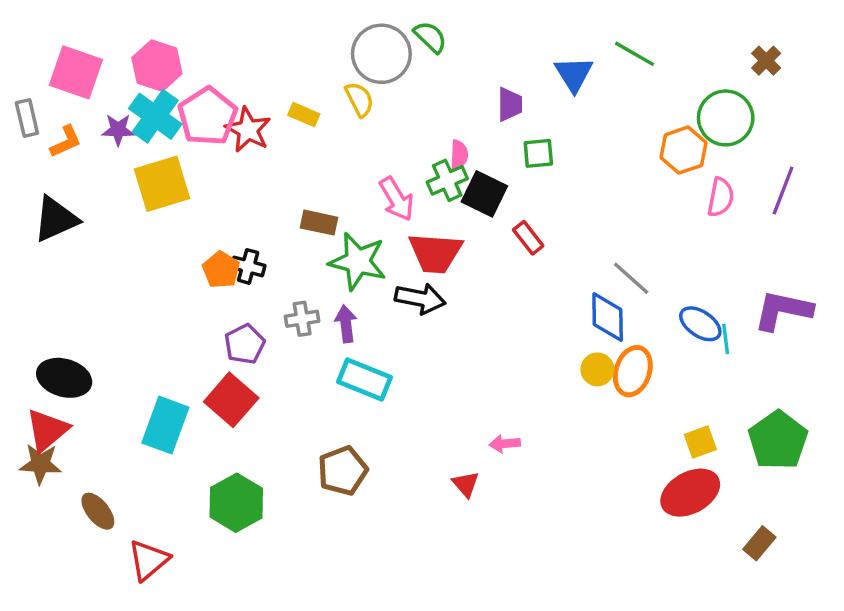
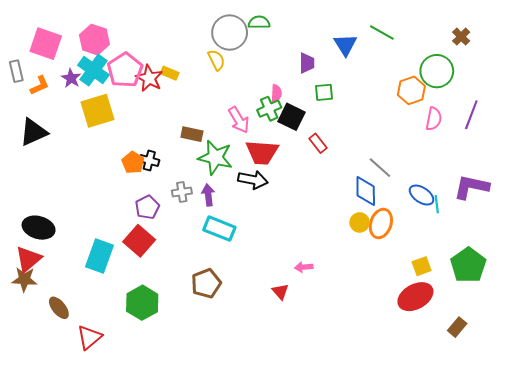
green semicircle: (430, 37) -> (259, 22), turned -45
yellow rectangle: (304, 115) -> (170, 73), moved
purple star: (118, 130) -> (71, 78), turned 30

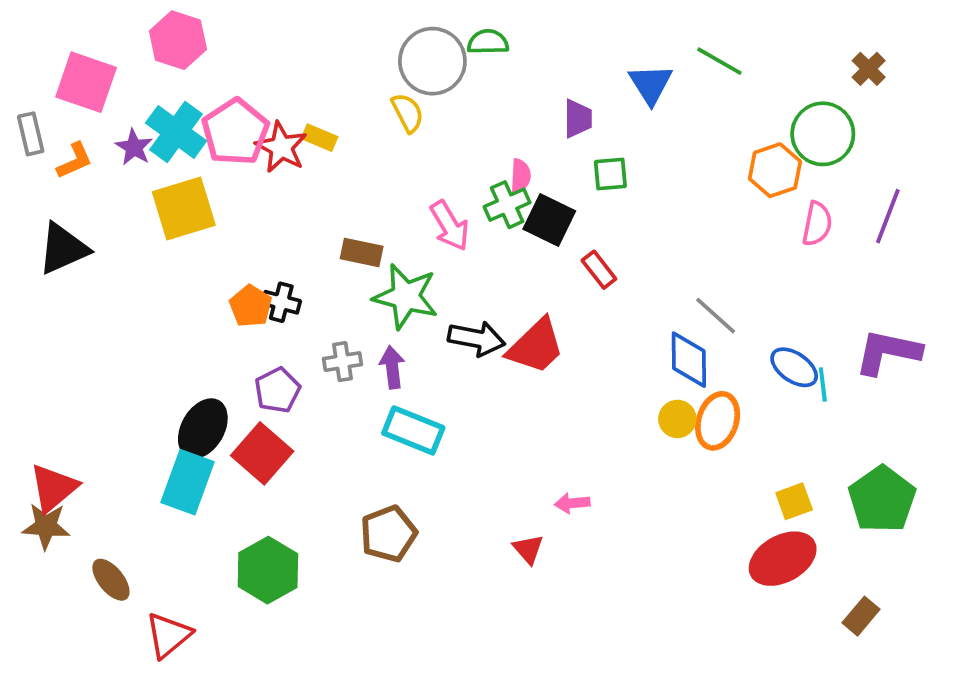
pink hexagon: (94, 40) -> (178, 40), moved
red trapezoid: (262, 152) -> (536, 346), moved, turned -48
black ellipse: (39, 228) -> (203, 429), moved, turned -76

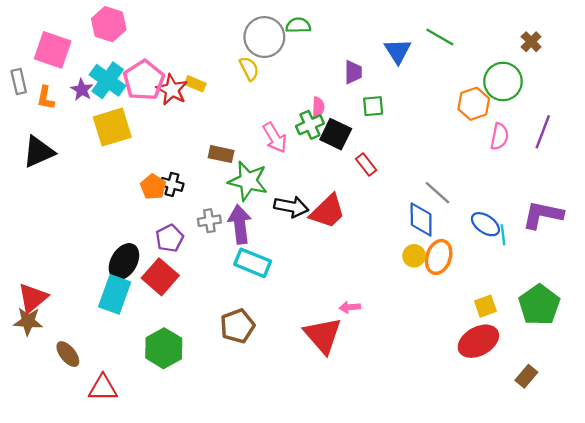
orange L-shape: (75, 161) -> (46, 98), turned 125
purple arrow: (392, 367) -> (240, 224), size x1.5
red triangle: (528, 549) -> (323, 335), size x2.0
red triangle: (168, 635) -> (103, 388), turned 40

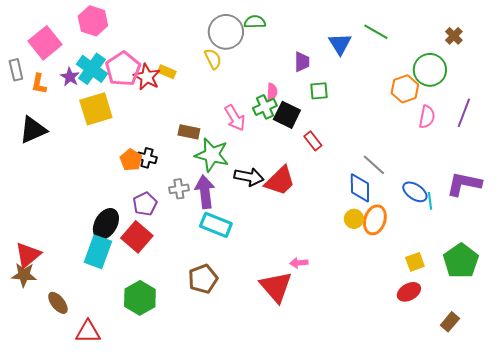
pink square: (53, 50) -> (45, 43), turned 32
red ellipse: (478, 341) -> (409, 292), size x0.7

